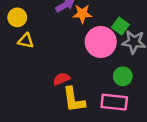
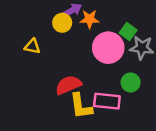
yellow circle: (17, 17) -> (62, 23), moved
red semicircle: (61, 79) -> (68, 85), size x1.5
pink rectangle: (114, 102) -> (107, 101), moved

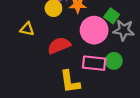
red semicircle: (68, 85) -> (59, 46), moved
pink rectangle: (107, 101) -> (94, 63), moved

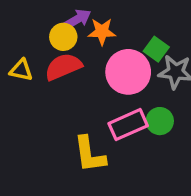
red semicircle: (59, 46) -> (63, 67), moved
pink rectangle: (94, 63) -> (128, 125), turned -30

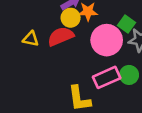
yellow circle: (63, 37) -> (71, 18), moved

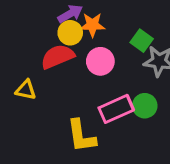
yellow triangle: (31, 39) -> (26, 90), moved
pink circle: (107, 40) -> (100, 61), moved, size x0.7

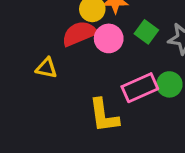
green square: (142, 41) -> (146, 32), moved
pink circle: (100, 61) -> (109, 38), moved

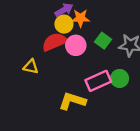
yellow L-shape: (104, 116) -> (72, 101), turned 116

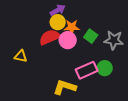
orange star: (81, 18) -> (72, 27), moved
yellow triangle: (31, 67) -> (21, 56), moved

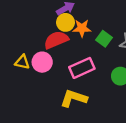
pink circle: (68, 40) -> (42, 62), moved
pink rectangle: (87, 70) -> (82, 68), moved

